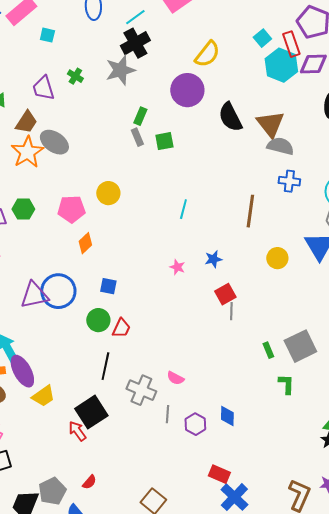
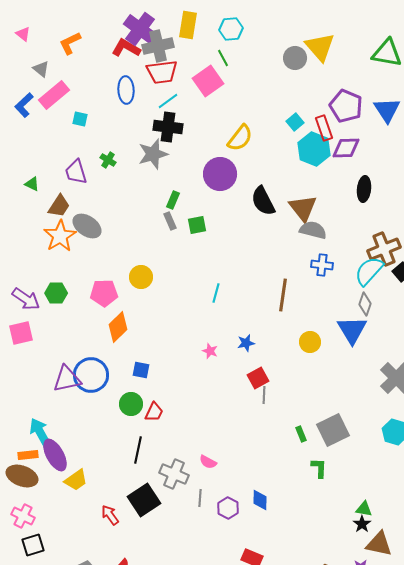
black cross: (135, 43) -> (168, 127), turned 36
orange diamond: (85, 243) -> (118, 327), size x1.4
black square: (91, 412) -> (144, 500), moved

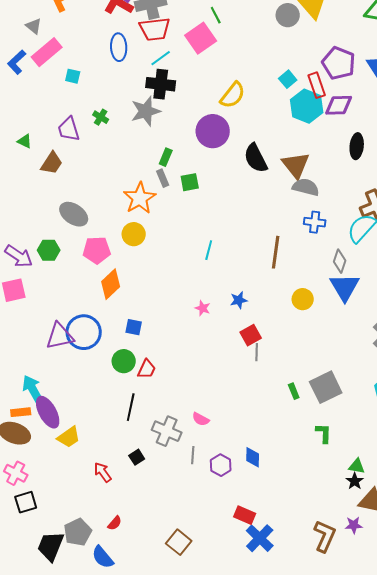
gray ellipse: (87, 226) -> (74, 214), moved
orange star: (60, 236) -> (140, 198), moved
gray diamond: (365, 304) -> (340, 261), moved
green L-shape: (319, 468) -> (324, 433), moved
black square: (144, 500) -> (137, 457), size x0.5

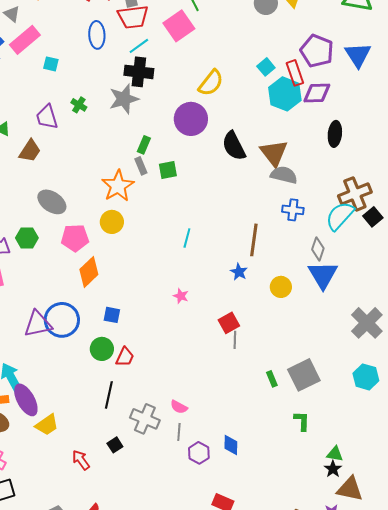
blue star: (239, 300) -> (239, 272), moved, turned -30
gray line: (193, 455) -> (179, 432), moved

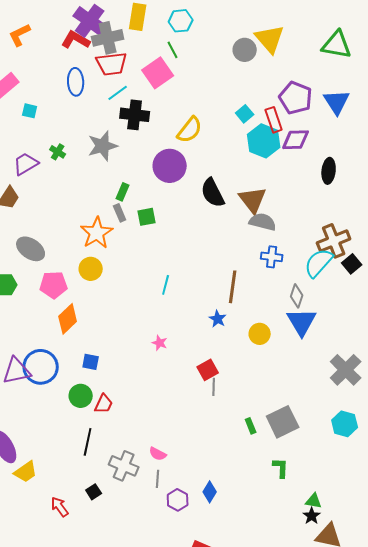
black cross: (139, 72) -> (135, 115), moved
purple trapezoid: (47, 117) -> (26, 164), turned 76
black ellipse: (335, 134) -> (329, 171), moved
blue diamond: (231, 445) -> (210, 492), turned 30

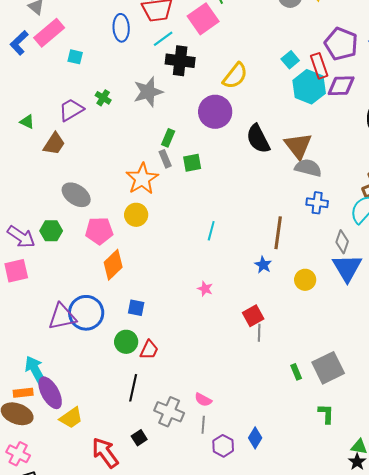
red arrow: (60, 507) -> (105, 453), size x1.5

